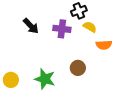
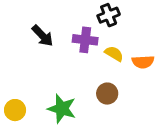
yellow semicircle: (90, 27) -> (114, 54), moved

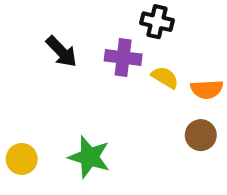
black cross: (109, 15) -> (157, 22), turned 35
brown circle: (107, 94) -> (201, 135), moved

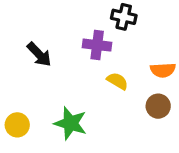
black arrow: (61, 52) -> (39, 54), moved
yellow semicircle: (165, 77) -> (117, 81), moved

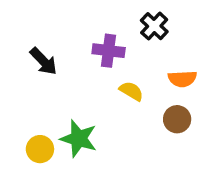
black cross: (124, 17) -> (154, 26), moved, turned 30
yellow circle: (17, 125) -> (40, 149), moved

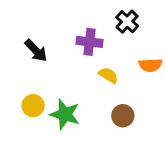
brown circle: (177, 119) -> (123, 116), moved
yellow circle: (40, 149) -> (33, 106), moved

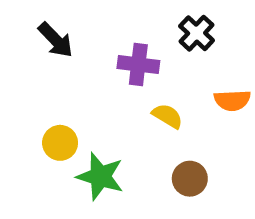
black arrow: (36, 51) -> (56, 40), moved
yellow circle: (33, 106) -> (60, 143), moved

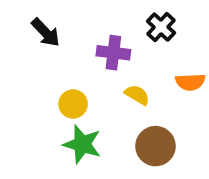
yellow circle: (60, 143) -> (73, 104), moved
brown circle: (190, 179) -> (156, 146), size x1.4

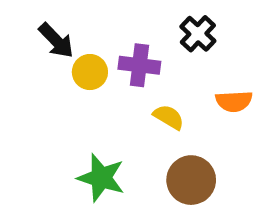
yellow circle: (73, 104) -> (90, 72), moved

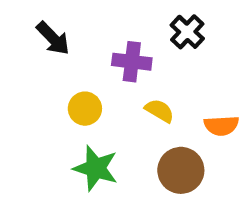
yellow circle: (90, 72) -> (85, 109), moved
orange semicircle: (234, 101) -> (221, 126), moved

